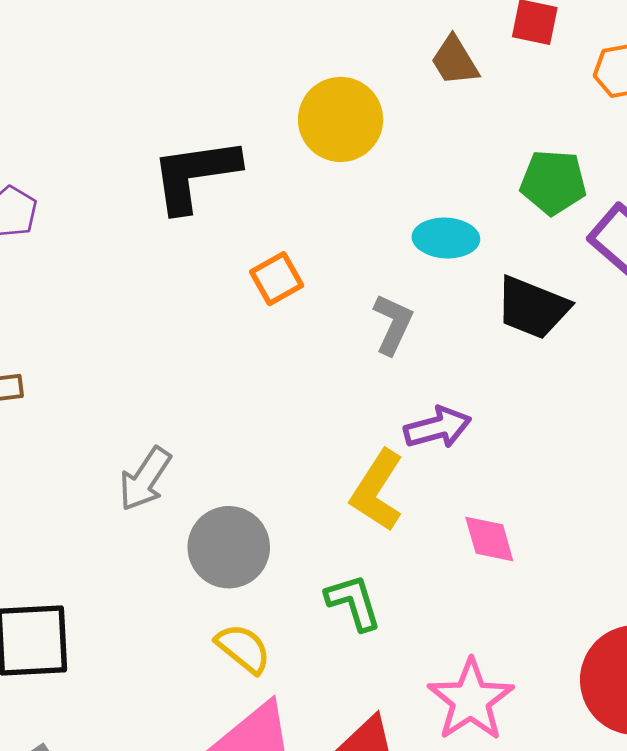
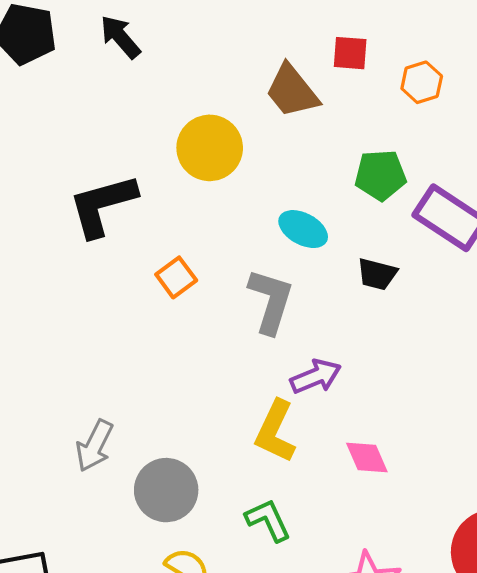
brown trapezoid: (455, 61) -> (292, 91), size x1.4
cyan ellipse: (446, 238) -> (303, 229), turned 33
black trapezoid: (532, 308) -> (377, 274), size x0.7
gray L-shape: (393, 324) -> (271, 301), size x1.4

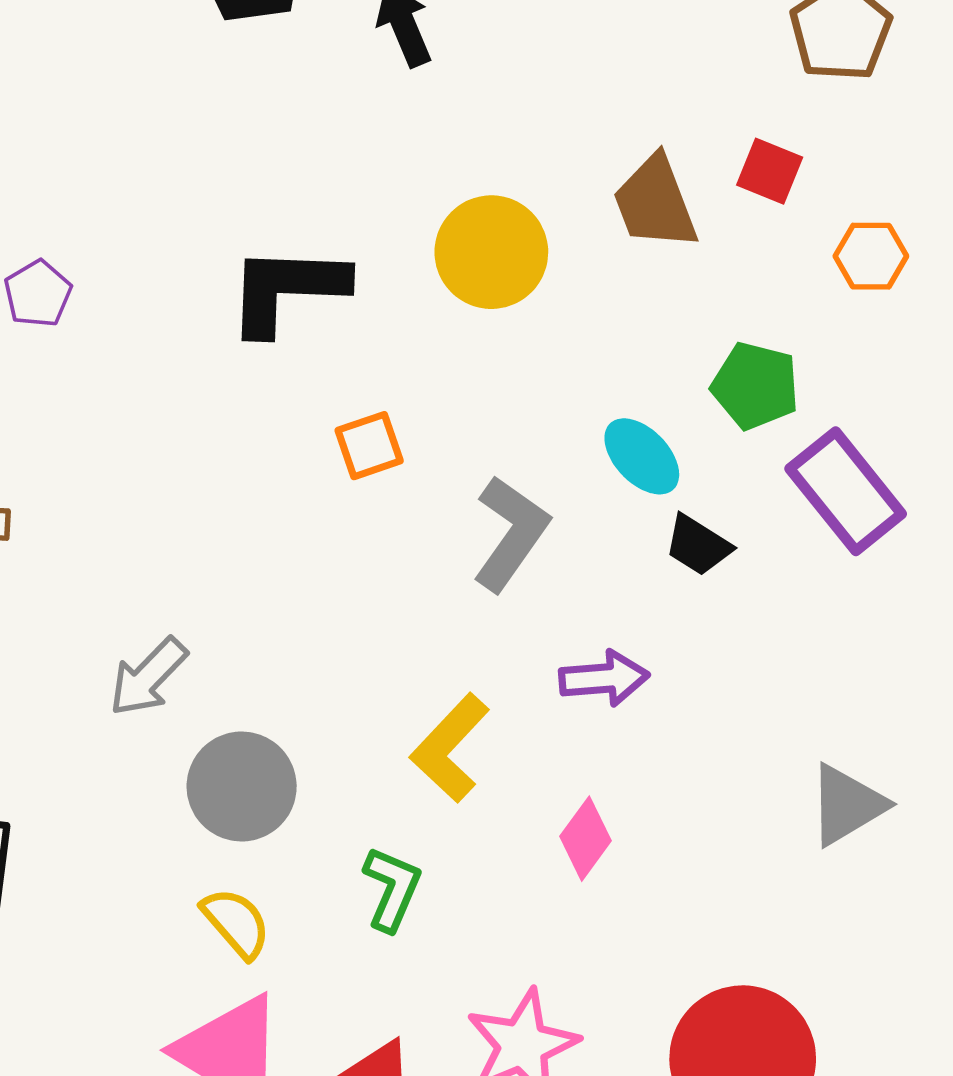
cyan ellipse: (303, 229) -> (642, 456), moved
purple arrow: (316, 377) -> (604, 678), moved
pink diamond: (367, 458) -> (585, 839), turned 42
green L-shape: (268, 520) -> (392, 889), turned 30

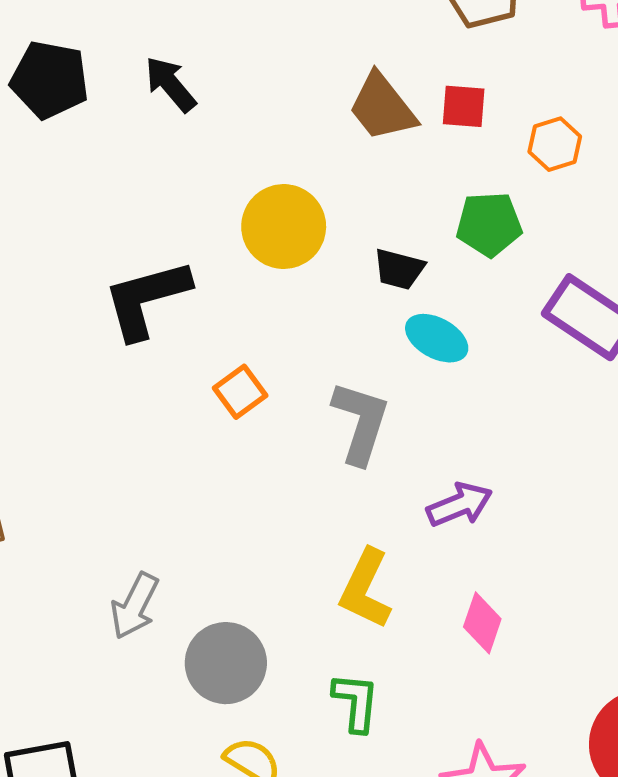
brown trapezoid: (655, 203) -> (382, 107), moved
green pentagon: (755, 386) -> (489, 224), moved
black trapezoid: (698, 545) -> (399, 269), moved

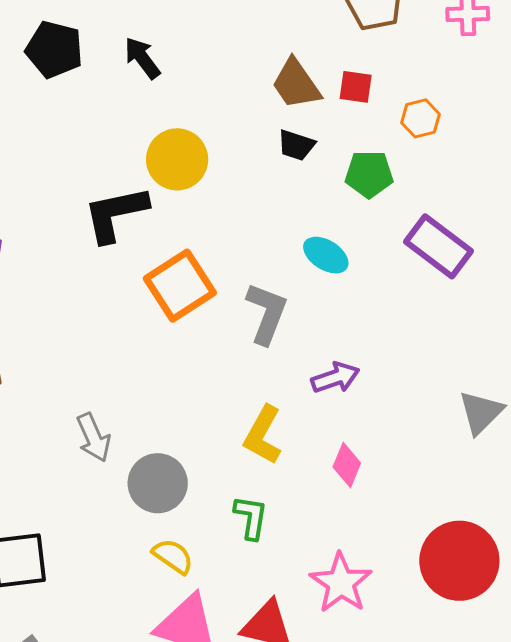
yellow circle: (284, 227) -> (177, 159), moved
black trapezoid: (399, 269) -> (296, 145), moved
orange square: (240, 392) -> (180, 286), size x1.8
gray arrow: (135, 606) -> (94, 438), turned -54

